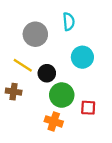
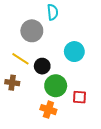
cyan semicircle: (69, 22) -> (53, 12), moved

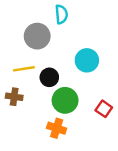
yellow line: (20, 59) -> (24, 69), turned -42
red square: (80, 97) -> (104, 109), moved, turned 32

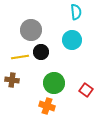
cyan semicircle: (61, 14) -> (76, 12), moved
cyan circle: (87, 60) -> (72, 40), moved
black circle: (49, 77) -> (41, 52), moved

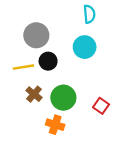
brown cross: (12, 80) -> (34, 94), moved, turned 32

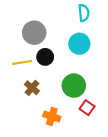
green circle: (63, 98) -> (74, 86), moved
red square: (101, 106) -> (87, 108), moved

